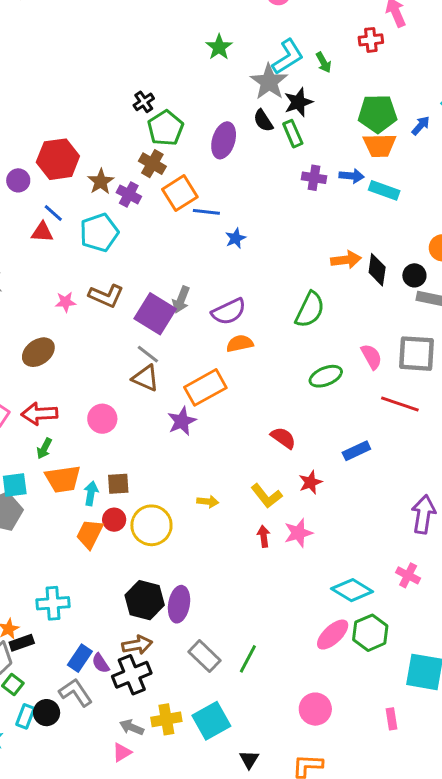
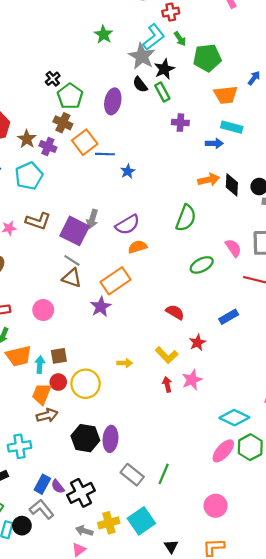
red cross: (371, 40) -> (171, 12), moved
green pentagon: (378, 114) -> (207, 58), moved
blue arrow: (352, 176) -> (214, 143), moved
brown arrow: (137, 645) -> (47, 415), moved

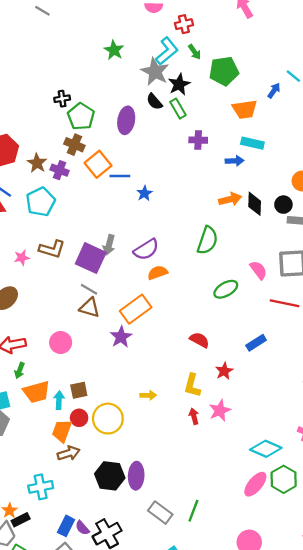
black cross: (53, 79) -> (62, 99), turned 32
yellow L-shape: (167, 355) -> (192, 385), turned 60

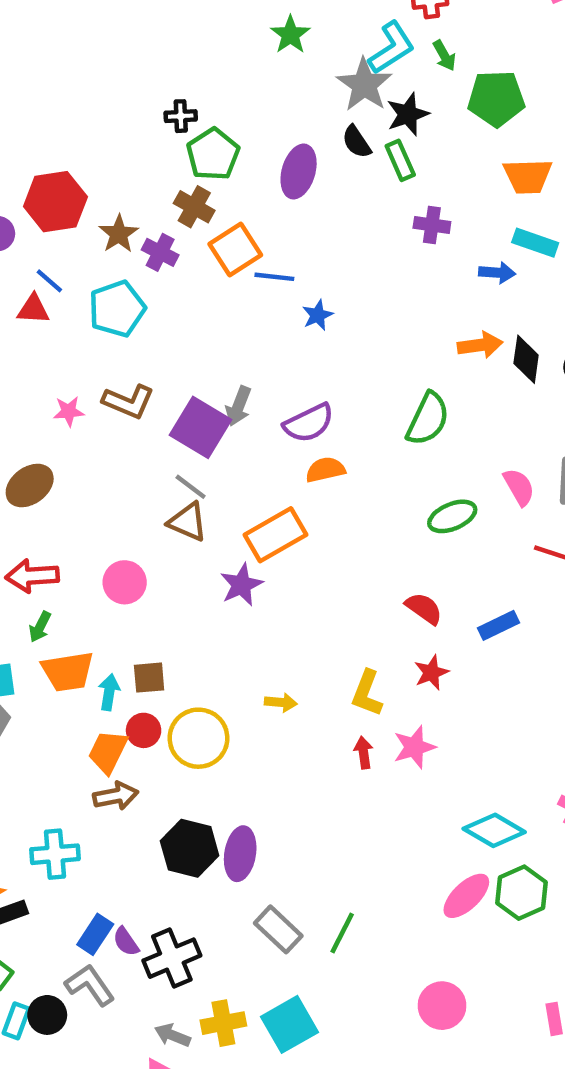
red semicircle: (199, 340) -> (424, 608), moved

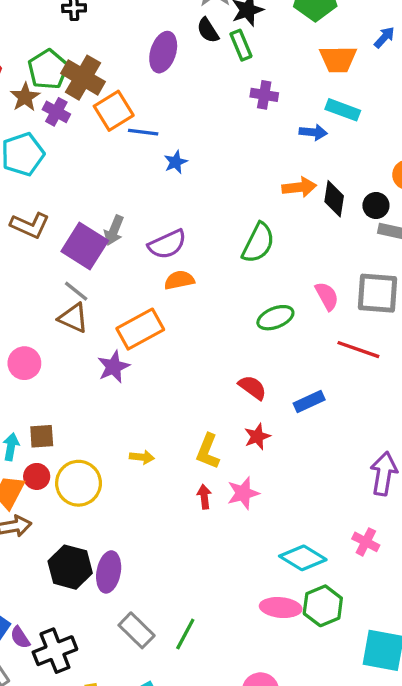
green pentagon: (213, 154) -> (48, 69), moved
brown cross: (194, 207) -> (83, 78), size x1.4
pink ellipse: (466, 896) -> (281, 608), turned 48

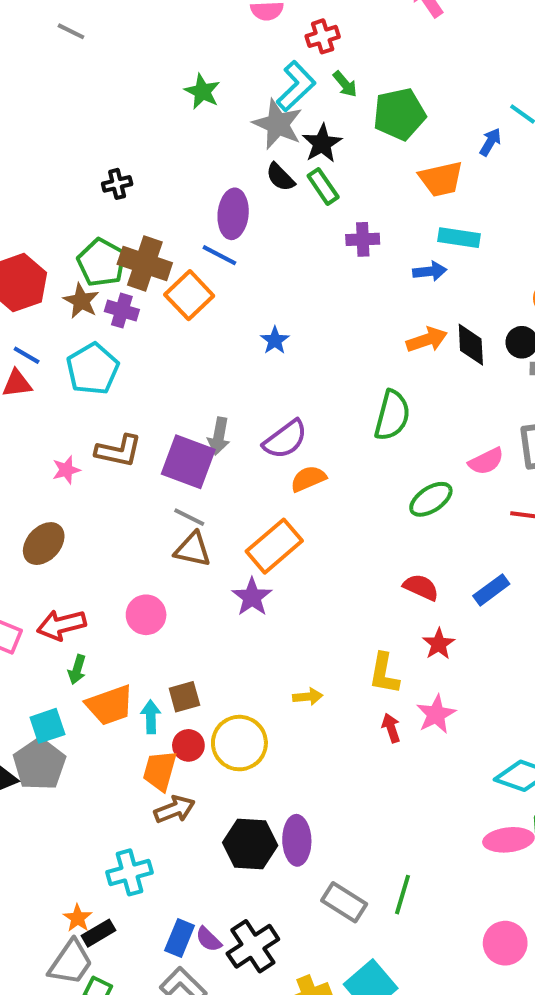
blue line: (143, 132) -> (219, 255), moved, turned 32
pink semicircle: (327, 296) -> (486, 461), turned 104

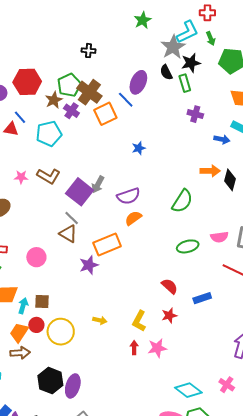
orange semicircle: (308, 479) -> (133, 218), turned -30

